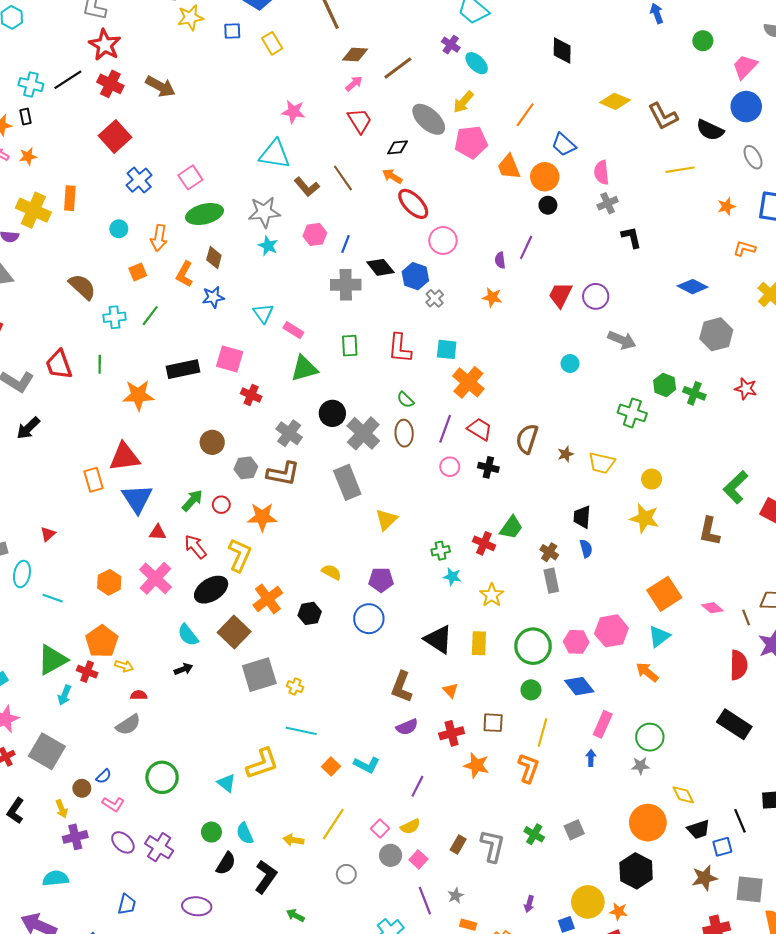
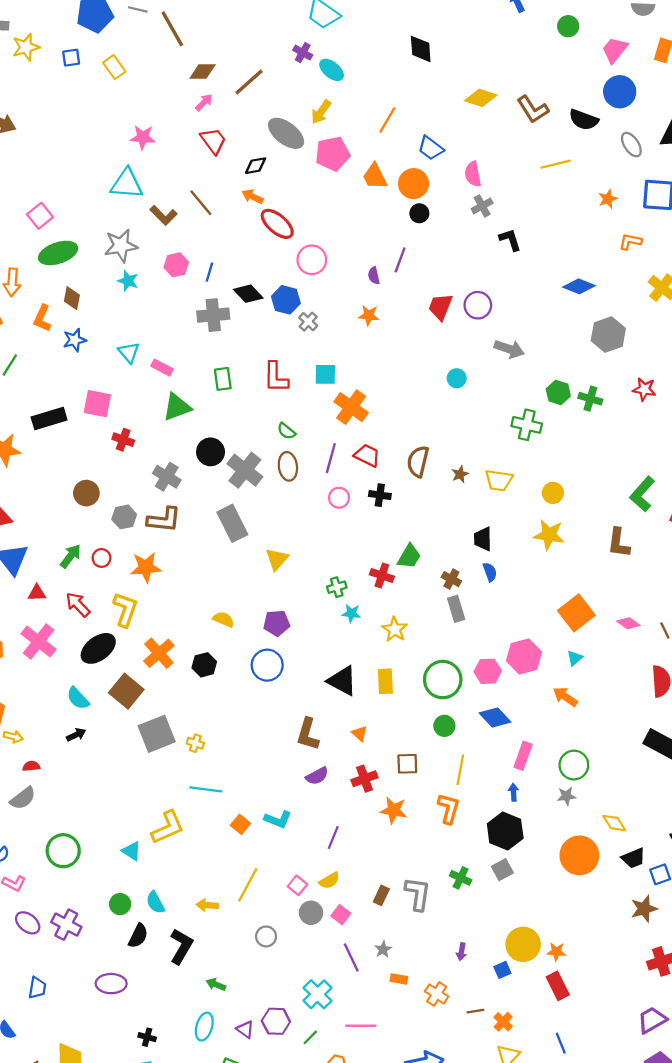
cyan triangle: (659, 636) -> (575, 658), size x0.7
black hexagon: (636, 871) -> (505, 831), moved

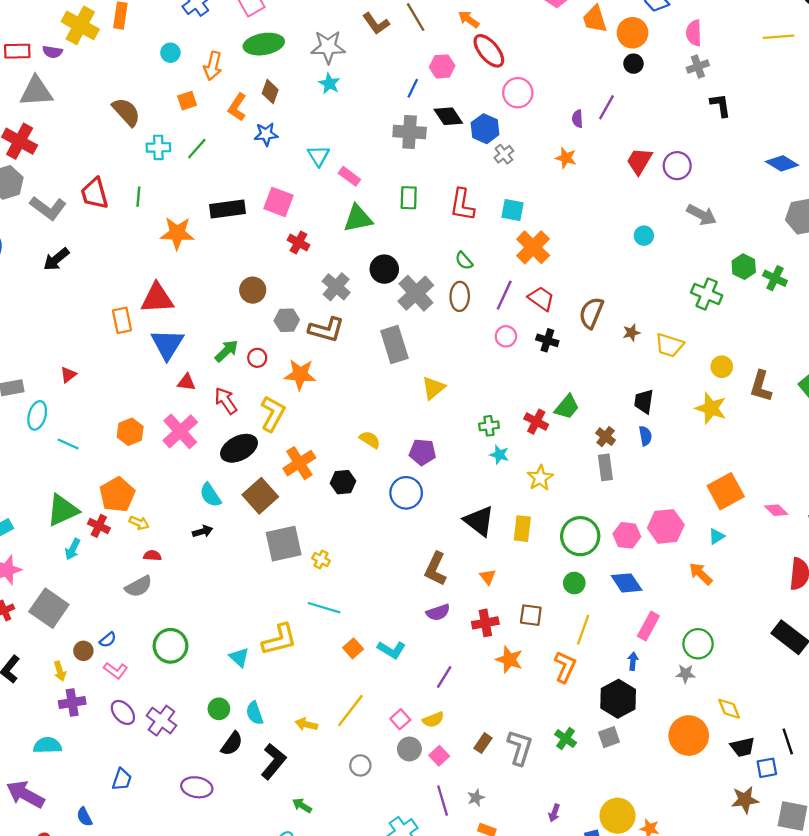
pink hexagon: (176, 265) -> (442, 66), moved
brown L-shape: (619, 543) -> (761, 386), moved

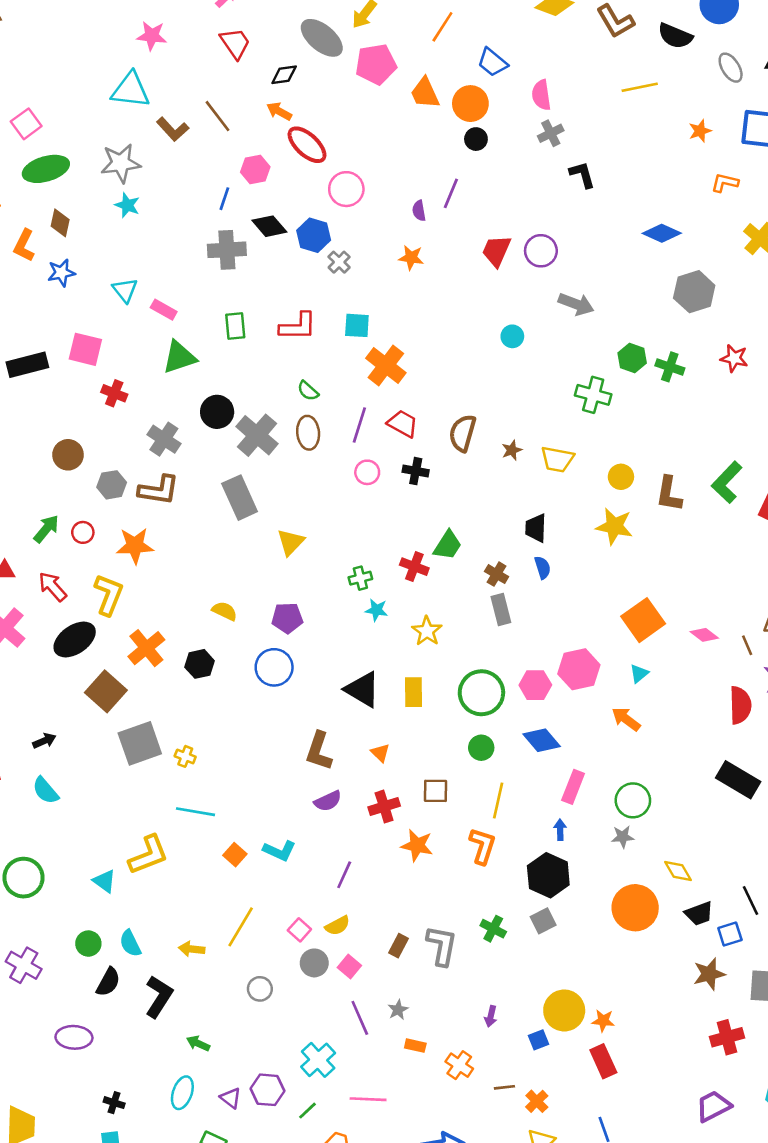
red L-shape: (462, 205) -> (298, 326), turned -92
cyan semicircle: (210, 495) -> (46, 791), moved

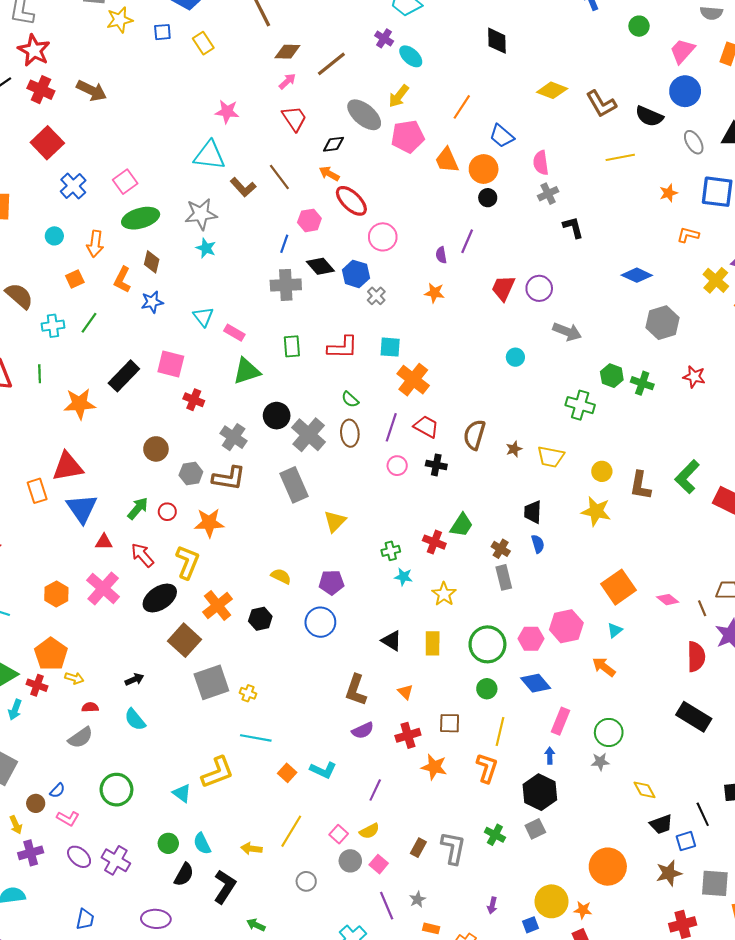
black rectangle: (27, 365) -> (124, 376), turned -32
black triangle: (362, 689) -> (392, 641), size x0.7
orange circle: (635, 908) -> (608, 867), moved

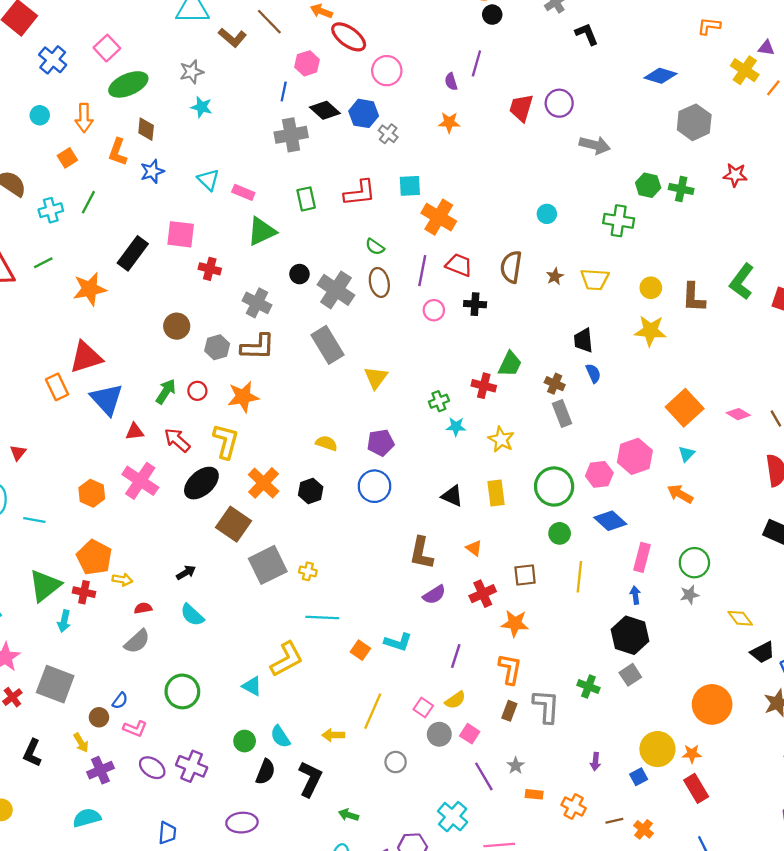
gray star: (201, 214) -> (192, 72), size x0.7
cyan circle: (515, 357) -> (547, 214), moved
green line: (40, 374) -> (43, 263), turned 72
black circle: (277, 416) -> (299, 274), size x0.7
orange L-shape: (487, 768) -> (510, 669), moved

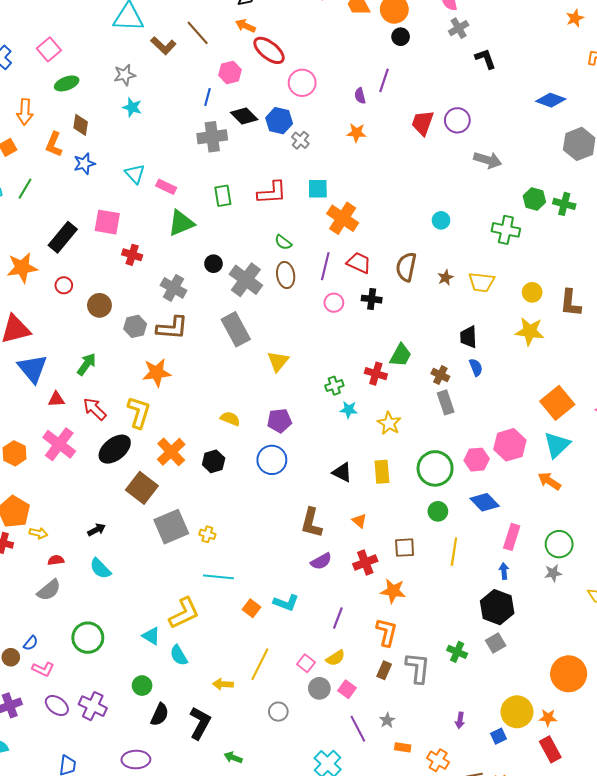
green ellipse: (128, 84) -> (67, 83), size x0.7
red circle: (197, 391) -> (64, 285), moved
cyan triangle: (687, 454) -> (557, 445), size x1.8
cyan semicircle: (280, 737) -> (179, 655), moved

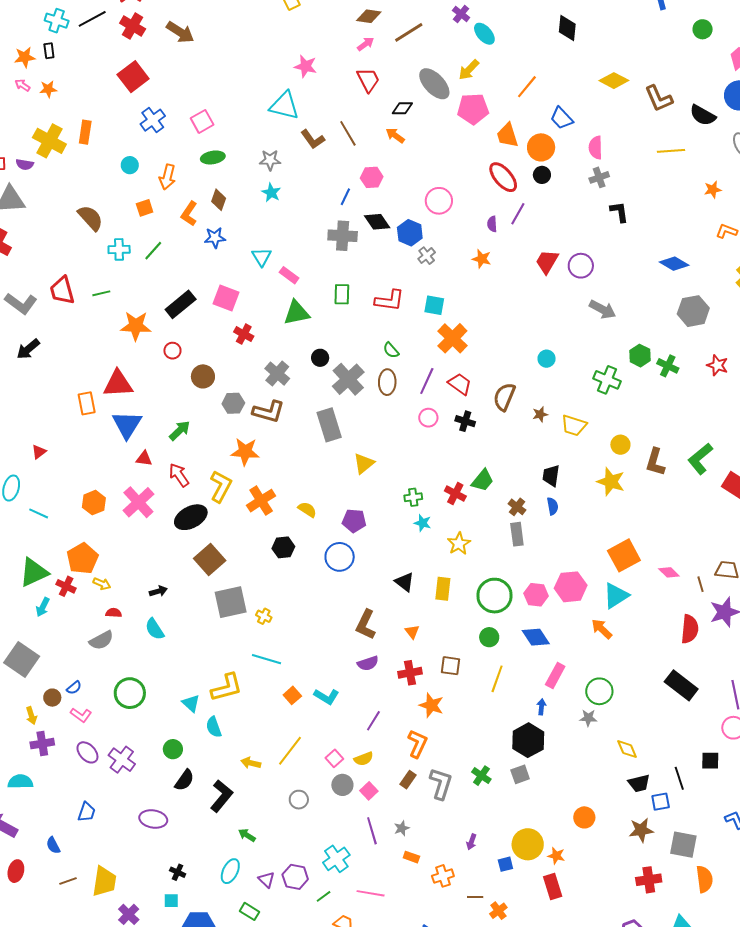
red ellipse: (269, 50) -> (503, 177), moved
orange cross: (171, 452) -> (261, 501), moved
orange circle: (569, 674) -> (584, 817), size x0.6
orange cross: (438, 760) -> (443, 876), turned 30

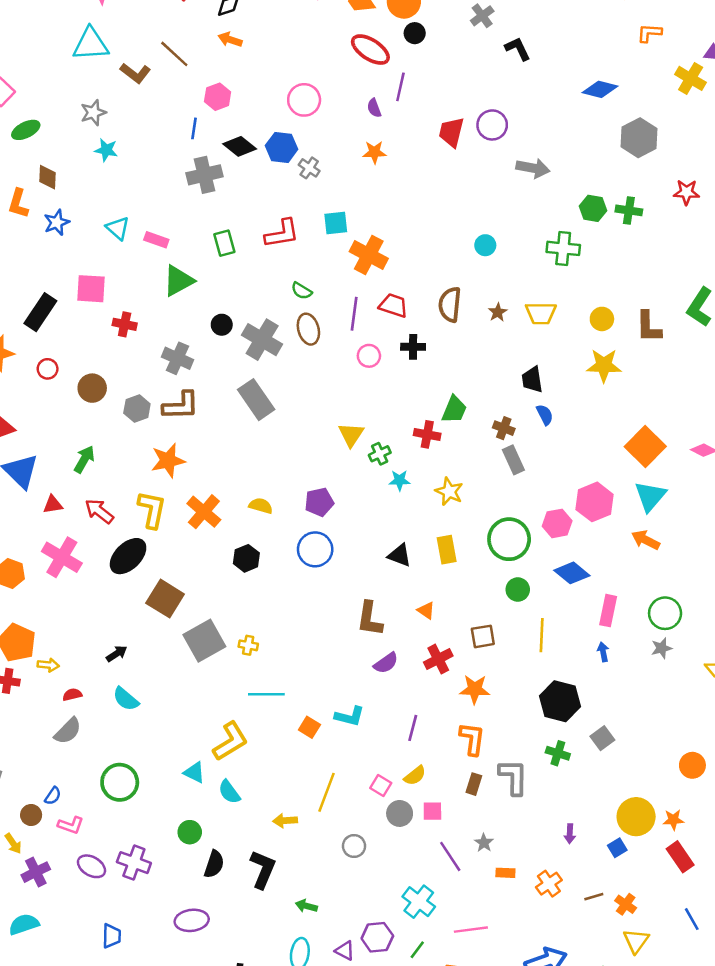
yellow triangle: (364, 463) -> (351, 435), moved
black hexagon: (528, 740) -> (560, 701), moved
pink square: (369, 791) -> (432, 811), turned -30

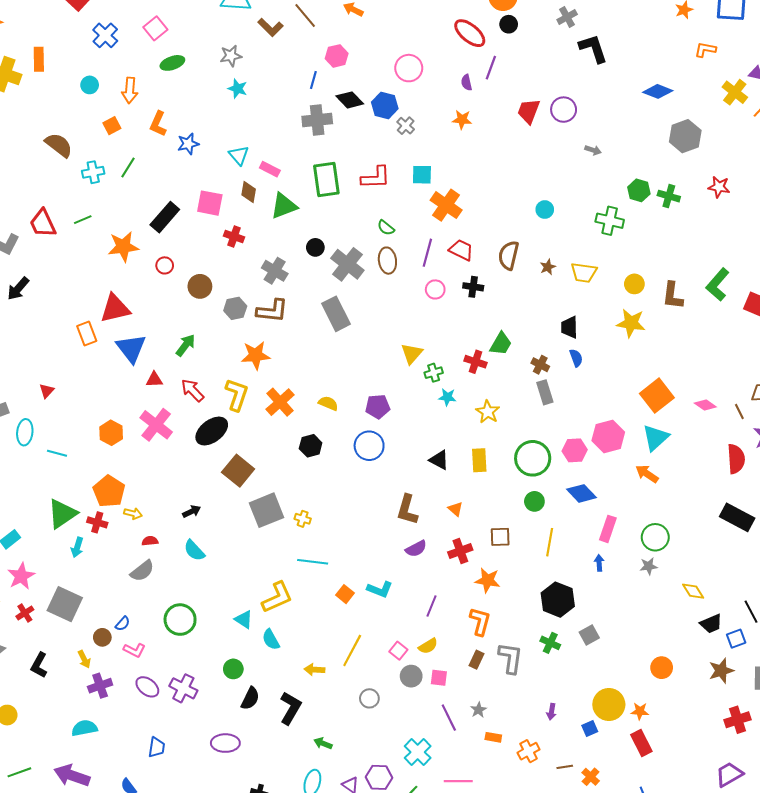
black L-shape: (518, 49) -> (593, 48), size x1.4
gray arrow: (533, 168) -> (593, 150), size x0.6
brown diamond: (48, 177) -> (249, 192), moved
green rectangle: (224, 243) -> (326, 179), size x1.6

